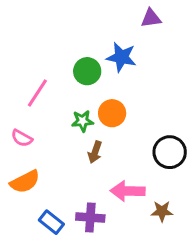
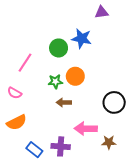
brown arrow: (95, 152) -> (64, 102), turned 72

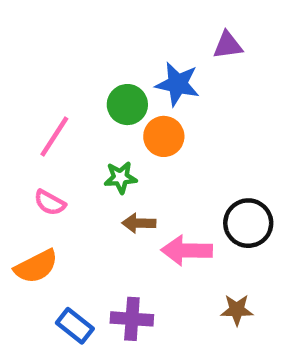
purple triangle: (102, 12) -> (228, 45), moved
orange circle: (75, 76) -> (164, 136), moved
pink semicircle: (15, 93) -> (50, 203), moved
pink arrow: (86, 129) -> (187, 250), moved

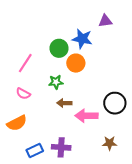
blue rectangle: (75, 326) -> (35, 150), turned -63

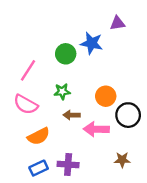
orange circle: (76, 63) -> (106, 96), moved
pink semicircle: (23, 94) -> (26, 104), size x1.5
orange semicircle: (17, 123) -> (39, 136), moved

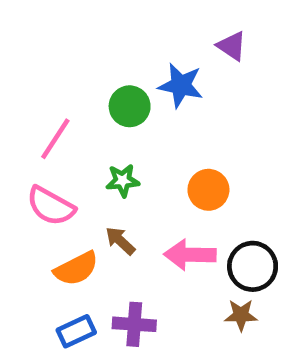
purple triangle: (117, 23) -> (232, 46), turned 42
brown arrow: (72, 115) -> (120, 241), moved, turned 42
black circle: (128, 115) -> (253, 266), moved

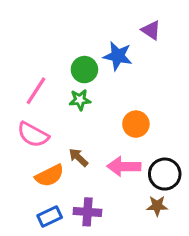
green star: (123, 180) -> (80, 100), moved

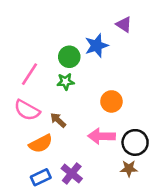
blue star: (118, 56) -> (97, 46), turned -30
brown arrow: (78, 157) -> (58, 120), moved
purple cross: (87, 212) -> (72, 173), turned 35

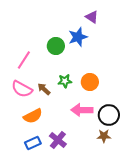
purple triangle: (124, 24) -> (92, 17), moved
green star: (66, 82) -> (65, 81), moved
brown arrow: (58, 120) -> (44, 89), moved

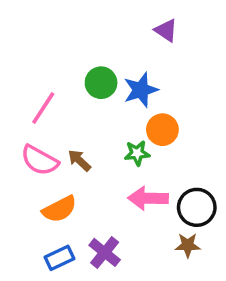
blue star: (78, 37) -> (141, 90), moved
green star: (65, 81) -> (137, 153), moved
orange circle: (90, 82) -> (162, 130), moved

